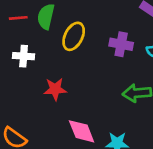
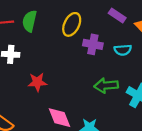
yellow ellipse: (74, 36) -> (72, 24), moved

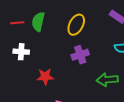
purple cross: (93, 44) -> (80, 55), moved, turned -30

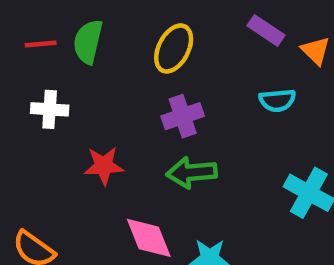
green arrow: (107, 80) -> (192, 172), moved

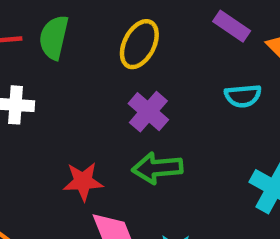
purple cross: (183, 116) -> (148, 112), turned -30
red star: (104, 166) -> (83, 181), moved

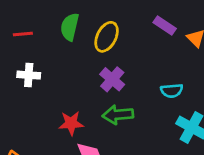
green semicircle: (54, 37) -> (70, 27), moved
cyan semicircle: (243, 96) -> (172, 91), moved

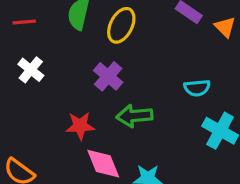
white cross: (29, 75) -> (31, 70), turned 35
purple cross: (112, 79) -> (108, 76), moved

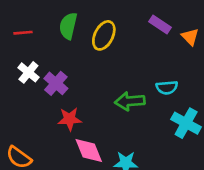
purple cross: (108, 76) -> (56, 83), moved
green arrow: (134, 116) -> (130, 101), moved

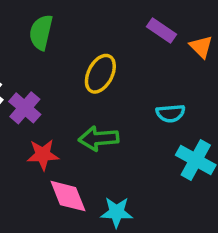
yellow ellipse: (104, 35) -> (100, 74), moved
green arrow: (130, 101) -> (99, 138), moved

